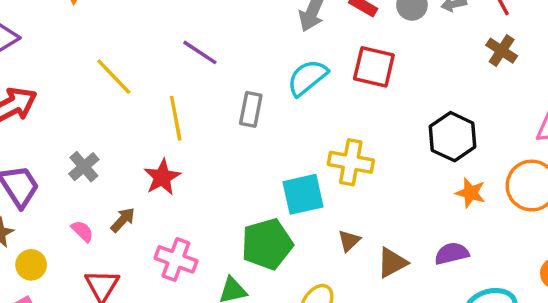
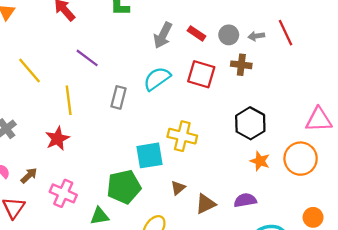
brown cross: (502, 51) -> (241, 65), moved, turned -30
brown arrow: (123, 220) -> (29, 176), moved

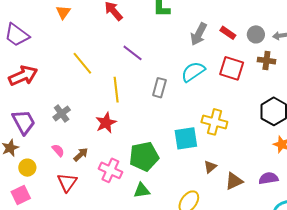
green pentagon: (124, 187) -> (144, 156), moved

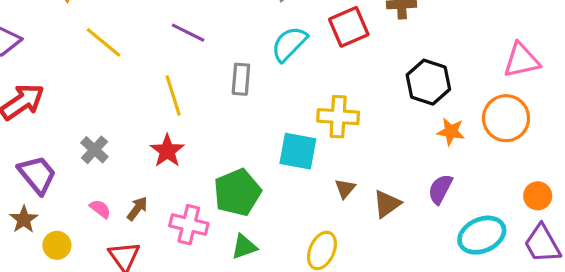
yellow line: (82, 63) -> (104, 42), moved
red square: (232, 68) -> (349, 27), turned -30
cyan square: (186, 138) -> (298, 151), turned 30
purple semicircle: (268, 178) -> (440, 189), turned -42

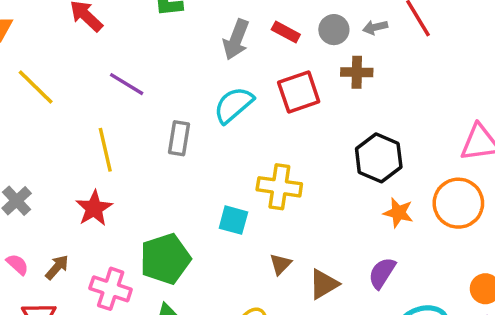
cyan square: (298, 151) -> (233, 220), size x0.7

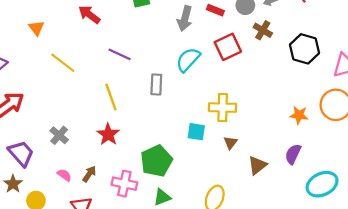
brown cross: (357, 72) -> (263, 30), turned 36
black hexagon: (379, 158) -> (305, 49), moved
brown triangle: (280, 264) -> (230, 143), moved

